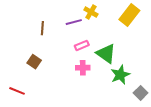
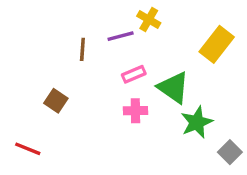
yellow rectangle: (129, 15) -> (217, 44), moved
brown line: (42, 28) -> (82, 49), moved

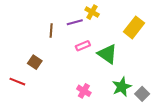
pink cross: (135, 111) -> (84, 91), moved, turned 32
green star: (197, 122) -> (122, 87), moved
red line: (28, 149) -> (17, 82), moved

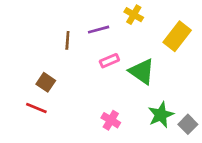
yellow cross: (92, 12) -> (134, 15), moved
red line: (17, 82) -> (36, 108), moved

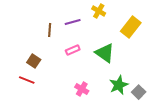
pink rectangle: (109, 61) -> (73, 50), moved

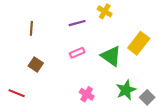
yellow rectangle: (131, 27) -> (139, 43), moved
brown line: (50, 30) -> (31, 28), moved
red line: (27, 80) -> (17, 93), moved

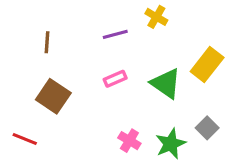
brown square: (36, 64) -> (53, 96), size x1.5
green star: (126, 90) -> (171, 144), moved
gray square: (147, 97) -> (207, 128), moved

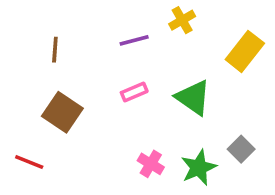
yellow cross: (156, 17) -> (182, 20), turned 30
yellow rectangle: (207, 64) -> (245, 51), moved

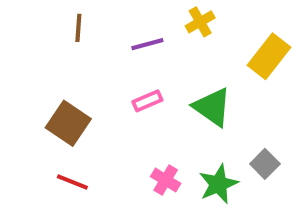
brown line: (55, 50) -> (78, 28), moved
red line: (29, 162) -> (72, 182), moved

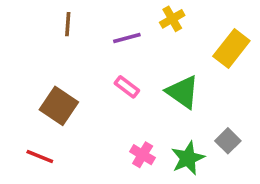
pink rectangle: (147, 101) -> (127, 87), turned 60
red line: (72, 182) -> (40, 156), moved

